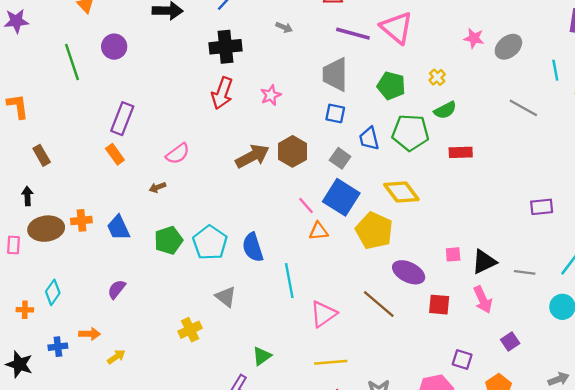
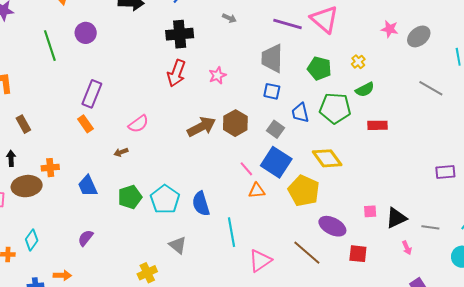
orange cross: (81, 220) -> (50, 168), moved
pink arrow: (483, 300) -> (407, 248), moved, size x0.6

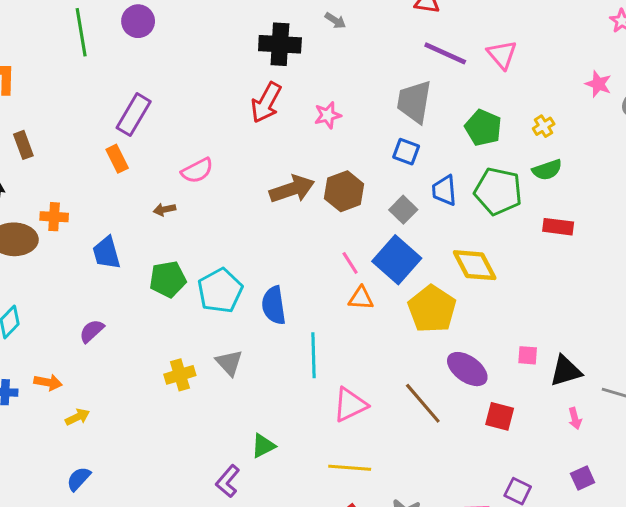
gray arrow: (229, 18) -> (335, 21), moved
pink triangle: (324, 19) -> (502, 55), size x0.7
yellow cross: (147, 273) -> (180, 375), moved

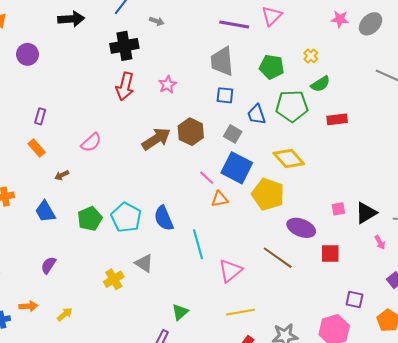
pink triangle: (502, 55) -> (272, 16), turned 40
purple rectangle: (134, 115) -> (40, 116), size x0.6
brown arrow: (164, 210) -> (62, 175), moved
yellow arrow: (77, 417) -> (65, 314), moved

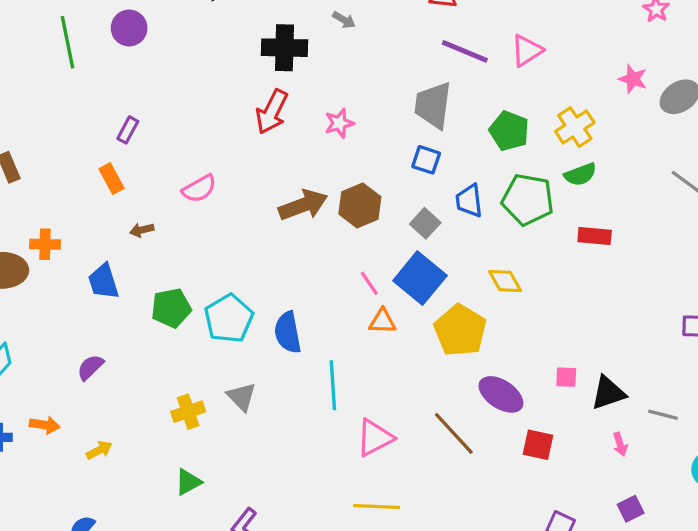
yellow cross: (311, 56) -> (575, 127), size x1.6
yellow diamond: (289, 159) -> (505, 281), size x0.7
green triangle: (180, 312) -> (188, 482), moved

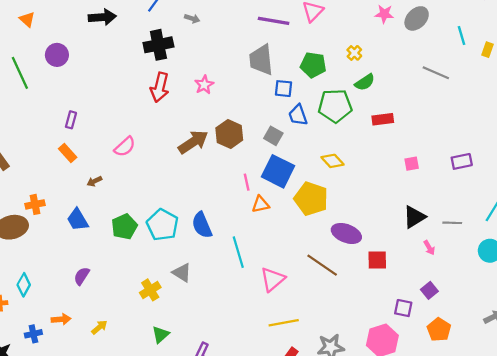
yellow cross: (575, 127) -> (354, 53), size x0.6
blue square: (426, 160) -> (284, 89), moved
pink line: (369, 283) -> (247, 182), turned 35
pink square: (566, 377) -> (412, 164), moved
purple square: (631, 509) -> (429, 290), moved

